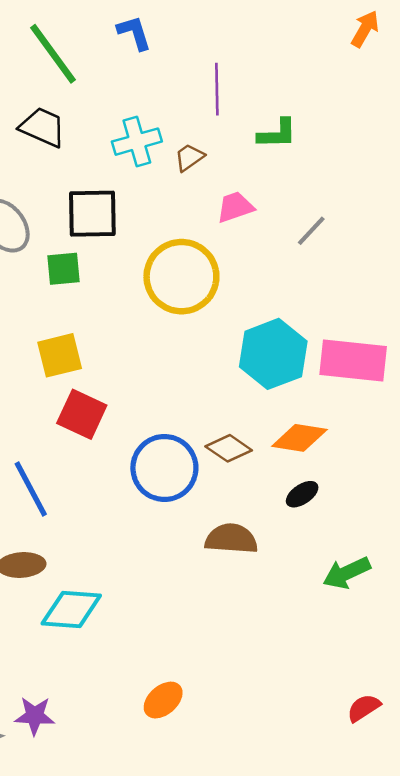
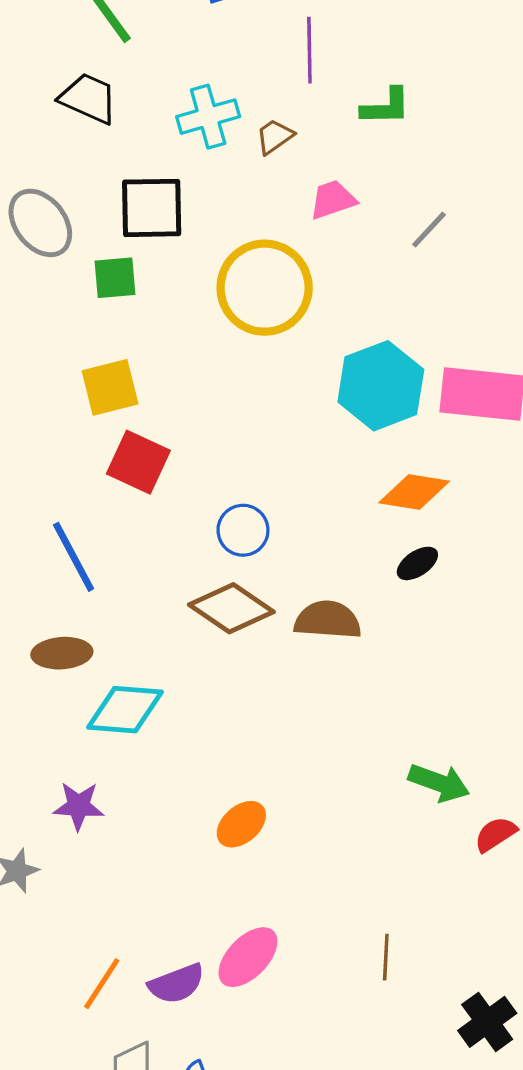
brown diamond: (229, 448) -> (231, 608), moved, size x1.4
blue circle: (164, 468) -> (243, 530), size x0.6
green arrow: (347, 573) -> (439, 783), moved, turned -135
purple star: (35, 716) -> (79, 806), moved

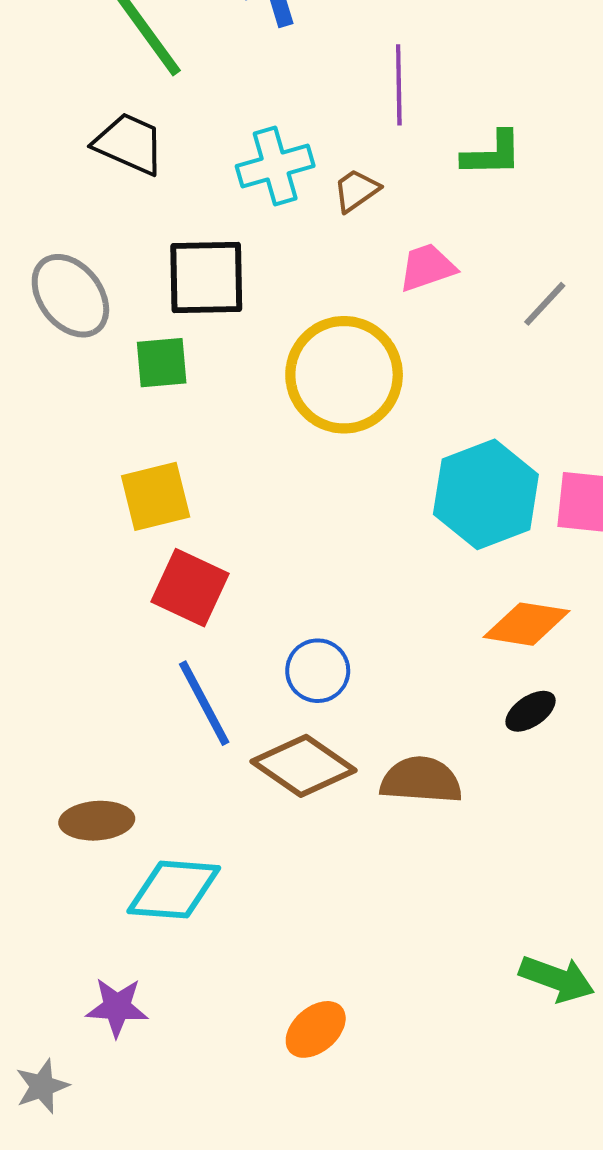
blue line: (74, 557) -> (204, 703), moved

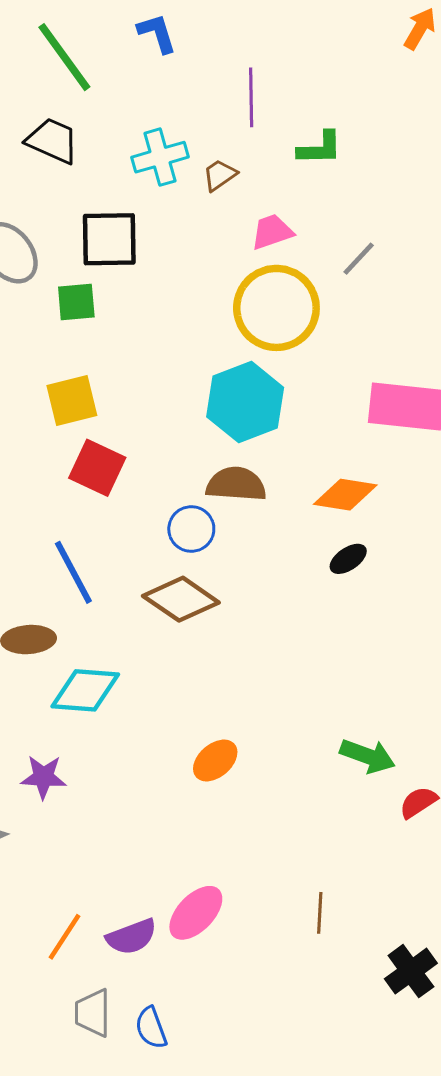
yellow circle: (344, 375) -> (276, 308), moved
cyan hexagon: (486, 494) -> (245, 402), moved
blue line: (204, 703) -> (73, 572), moved
brown semicircle: (421, 780) -> (236, 484), moved
orange ellipse: (316, 1029) -> (215, 760), moved

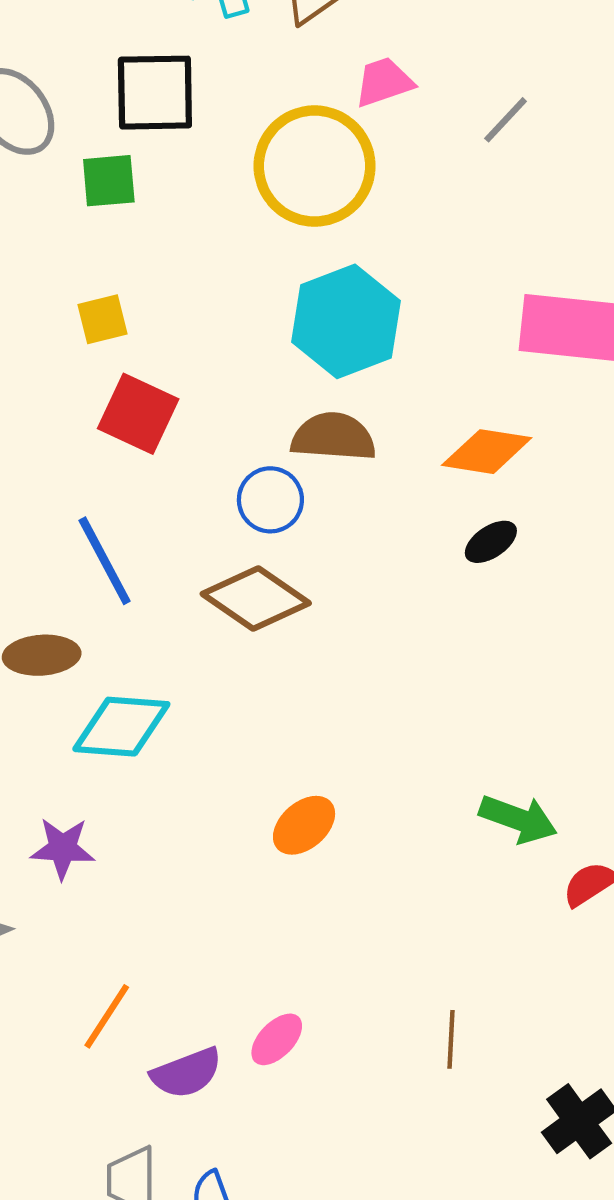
yellow circle: (276, 308) -> (315, 166), moved
yellow square: (72, 401) -> (102, 319), size x0.7
pink ellipse: (196, 913) -> (277, 1039), size x0.7
orange line: (64, 937) -> (107, 1016), moved

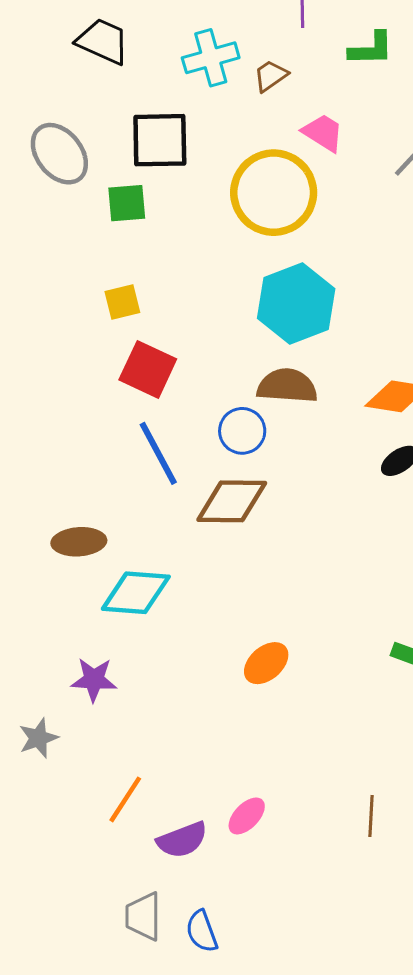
pink trapezoid: (384, 82) -> (323, 133), turned 51
blue line: (105, 561) -> (158, 453), moved
brown diamond: (256, 599) -> (232, 501), turned -34

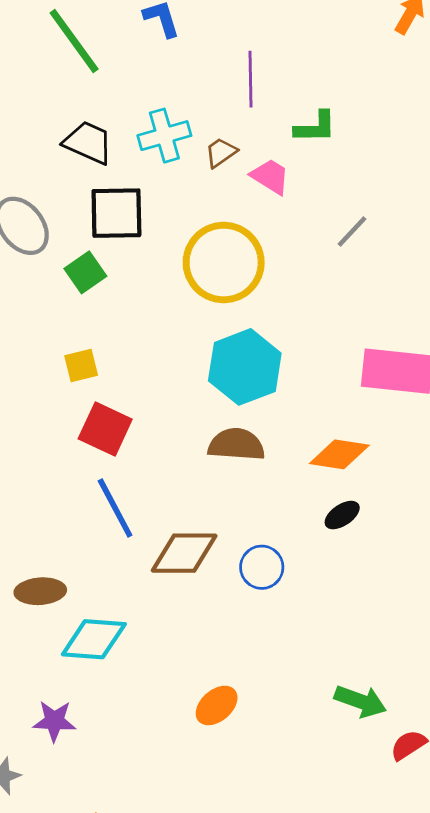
black trapezoid: (103, 41) -> (88, 143), moved
pink trapezoid: (323, 133) -> (270, 176), moved
green square: (127, 203) -> (85, 272), turned -30
blue circle: (242, 431) -> (262, 567), moved

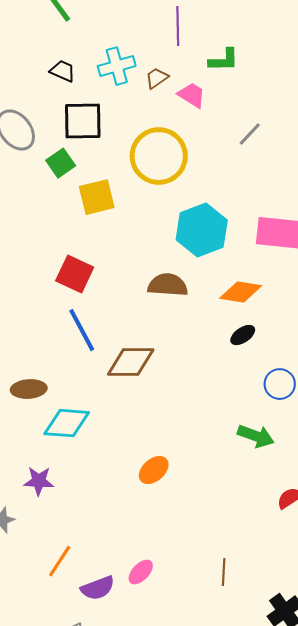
black trapezoid: (88, 143) -> (63, 71), size x0.7
yellow square: (81, 366) -> (97, 197), moved, size x1.5
cyan hexagon: (245, 367) -> (202, 230), moved
blue circle: (262, 567) -> (280, 384), moved
green arrow: (360, 701) -> (256, 436), moved

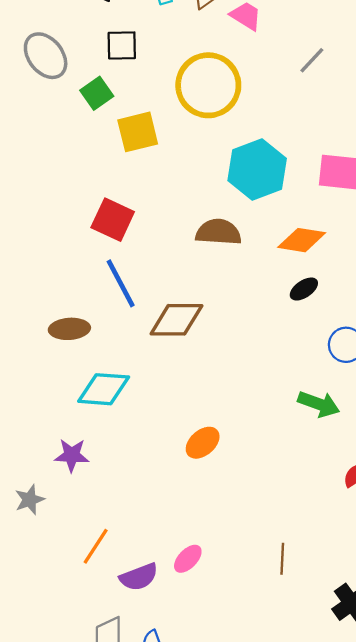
black square: (83, 121) -> (122, 45), size x0.7
brown ellipse: (29, 389) -> (69, 329), moved

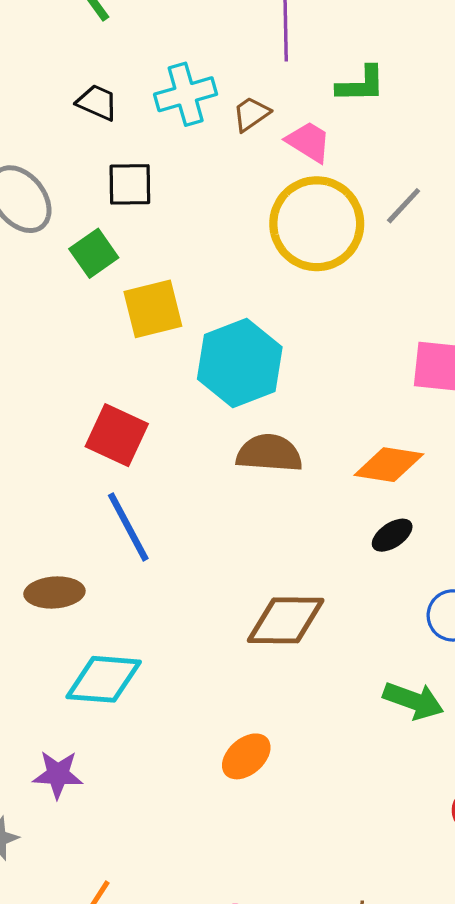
yellow circle: (208, 85) -> (317, 224), moved
cyan hexagon: (257, 170) -> (240, 363), moved
brown diamond: (176, 320) -> (286, 620), moved

